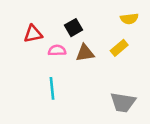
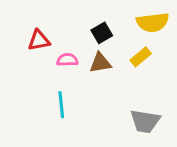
yellow semicircle: (129, 19) -> (153, 22), size x1.5
black square: (74, 28) -> (102, 33), moved

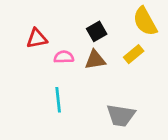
yellow semicircle: (153, 22) -> (145, 21), turned 68
gray trapezoid: (145, 121) -> (121, 115), moved

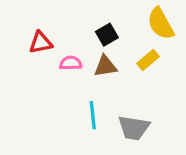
cyan line: (58, 100) -> (93, 115), moved

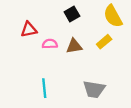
black square: (107, 35) -> (72, 14), moved
cyan line: (93, 115) -> (44, 88), moved

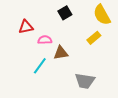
brown triangle: (74, 46) -> (61, 53), moved
cyan line: (44, 88) -> (40, 66), moved, turned 42

